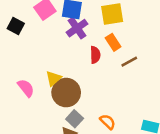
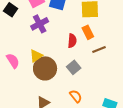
purple cross: (77, 28) -> (40, 24), moved
gray square: (75, 119) -> (74, 67), moved

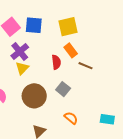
brown line: (99, 49) -> (85, 66), turned 56
yellow triangle: (36, 56) -> (22, 68), moved

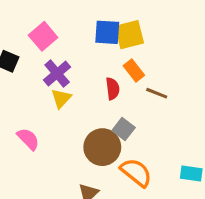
blue square: (34, 25) -> (107, 32), moved
brown circle: (34, 96) -> (102, 147), moved
orange semicircle: (71, 118) -> (136, 172), size x1.5

